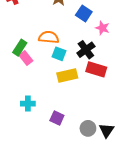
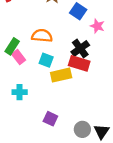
cyan square: (59, 54) -> (46, 60), moved
red rectangle: (96, 69) -> (79, 63), moved
cyan cross: (28, 104) -> (20, 92), moved

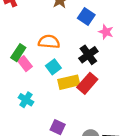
cyan square: (46, 60) -> (53, 67), turned 32
red rectangle: (79, 63) -> (87, 83), moved, turned -66
cyan cross: (20, 92) -> (26, 100), turned 32

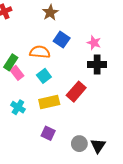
blue square: (86, 16) -> (62, 40), moved
black cross: (88, 55) -> (97, 65), moved, turned 36
yellow rectangle: (69, 82) -> (49, 102), moved

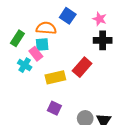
pink rectangle: (17, 73) -> (36, 54), moved
cyan square: (44, 76) -> (42, 45), moved, turned 32
cyan cross: (18, 107) -> (25, 65), moved

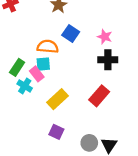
green rectangle: (17, 38) -> (17, 67), moved
red rectangle: (82, 67) -> (99, 96), moved
yellow rectangle: (55, 77) -> (58, 99), turned -30

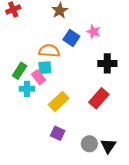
pink star: (105, 37) -> (94, 32), moved
cyan cross: (25, 86) -> (27, 89), turned -32

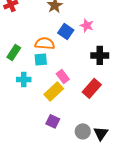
green rectangle: (20, 71) -> (14, 52), moved
pink rectangle: (39, 77) -> (63, 76), moved

